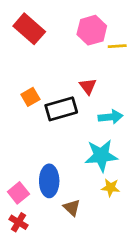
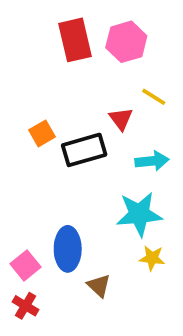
red rectangle: (29, 29) -> (75, 40), moved, turned 36
yellow line: (117, 46) -> (154, 97), moved, turned 36

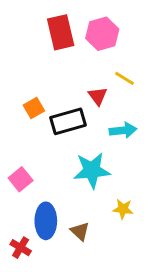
cyan star: (139, 214) -> (92, 170), moved
blue ellipse: (68, 249) -> (46, 221), moved
pink square: (26, 265) -> (21, 179), moved

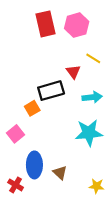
orange square: (34, 108) -> (32, 108), moved
cyan star: (92, 170) -> (89, 133), moved
yellow star: (123, 209) -> (97, 186), moved

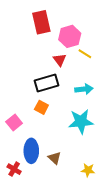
pink hexagon: (77, 25) -> (70, 36), moved
red triangle: (73, 72) -> (60, 60), moved
orange square: (32, 108) -> (41, 107), moved, turned -32

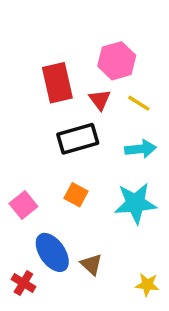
red rectangle: (41, 22) -> (57, 83), moved
yellow line: (85, 54) -> (139, 103), moved
orange square: (41, 107) -> (76, 195), moved
blue ellipse: (31, 151) -> (52, 252), turned -35

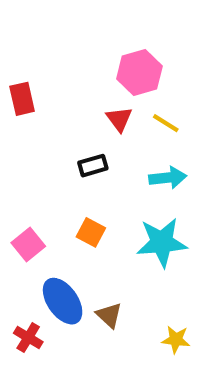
red rectangle: (57, 83) -> (22, 99), moved, size x0.7
black rectangle: (78, 139) -> (93, 166), size x0.6

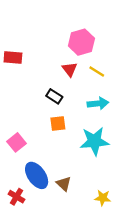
red rectangle: (22, 99) -> (13, 57), turned -72
black rectangle: (93, 166) -> (54, 96), turned 49
orange square: (91, 232) -> (58, 124), moved, turned -35

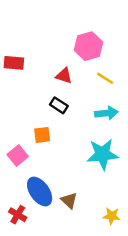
red triangle: (70, 69) -> (64, 76), moved, turned -35
orange square: (58, 124) -> (42, 135), moved

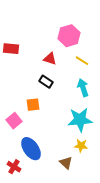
cyan arrow: (106, 113) -> (83, 88), turned -102
brown triangle: (69, 201) -> (66, 163), moved
yellow star: (112, 216) -> (81, 146), moved

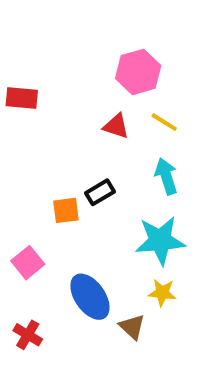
red triangle: (50, 59) -> (116, 126), moved
black rectangle: (46, 82) -> (100, 192), moved, turned -64
pink square: (14, 121) -> (28, 263), moved
blue ellipse: (31, 149) -> (90, 297), moved

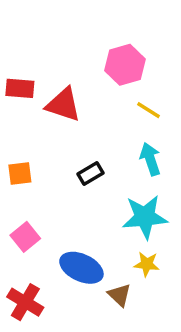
red triangle: (116, 126) -> (63, 105), moved, size x1.5
orange square: (66, 210) -> (20, 174), moved
blue ellipse: (90, 297) -> (81, 268), turned -30
red cross: (28, 335) -> (25, 302), size x1.4

